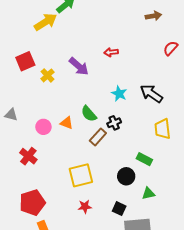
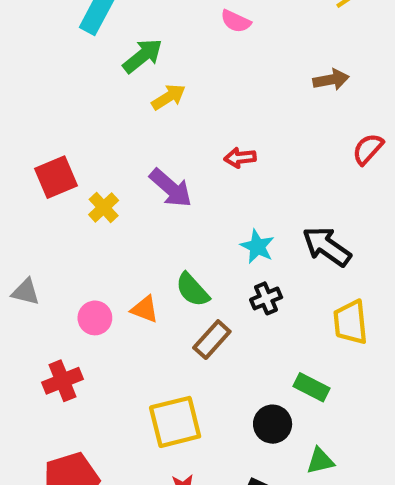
yellow arrow: (45, 22) -> (169, 97), moved, size x0.7
black cross: (114, 123) -> (266, 298), moved
red cross: (28, 156) -> (62, 381), turned 30

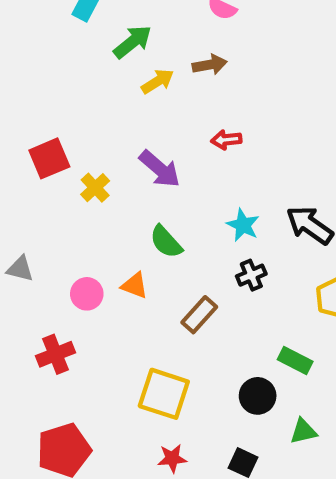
brown arrow: (331, 80) -> (210, 65), moved
green semicircle: (192, 290) -> (166, 242), moved
yellow square: (175, 422) -> (164, 394), turned 32

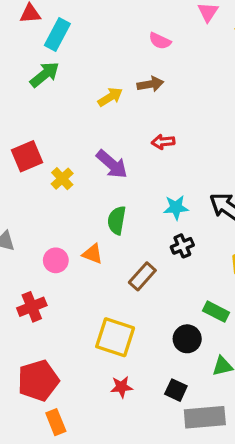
green arrow: (133, 42) -> (45, 75), moved
cyan star: (243, 225) -> (176, 207), turned -30
green semicircle: (166, 242) -> (117, 220), turned 52

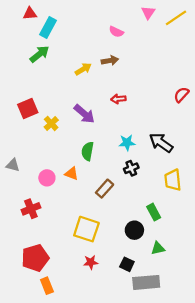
green rectangle: (216, 312) -> (154, 212), turned 35

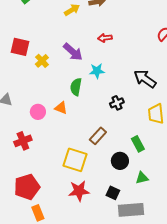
red square: (28, 109) -> (20, 47), turned 36
cyan star: (127, 143) -> (97, 71), moved
brown rectangle: (105, 189) -> (98, 136), moved
red star: (91, 262) -> (79, 191), size x1.5

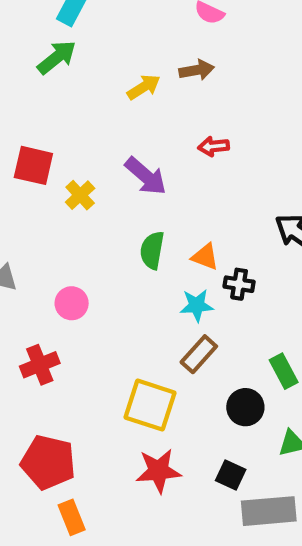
cyan star: (97, 71) -> (197, 305), moved
black cross: (117, 103) -> (239, 284), turned 32
orange triangle: (61, 108) -> (205, 257), moved
red pentagon: (27, 187) -> (48, 462), turned 30

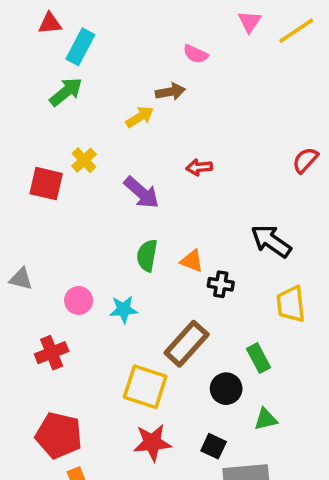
brown arrow: (197, 70) -> (170, 92), moved
yellow cross: (80, 195) -> (84, 160), moved
cyan star: (197, 305) -> (124, 309), moved
brown rectangle: (199, 354) -> (187, 344), size x1.4

